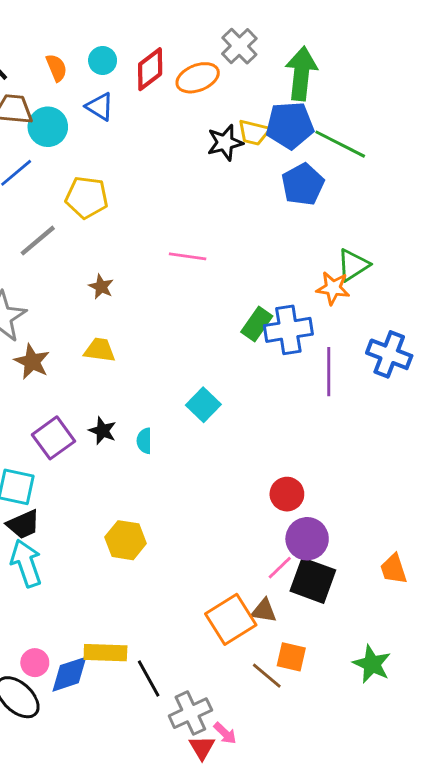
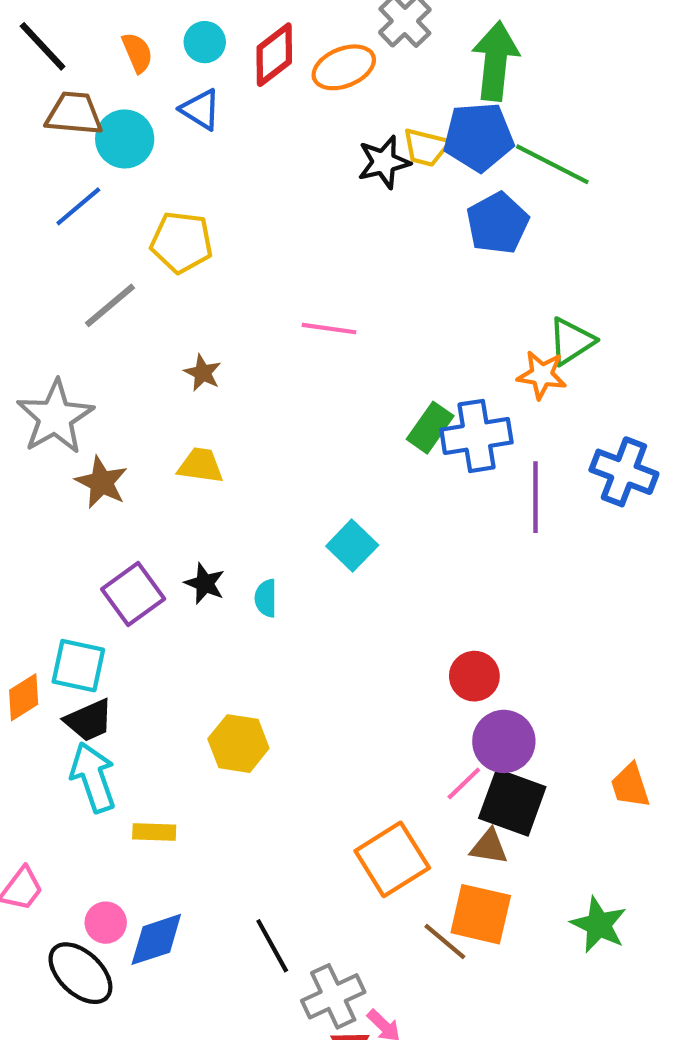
brown triangle: (264, 611) -> (489, 847), moved
yellow rectangle: (105, 653) -> (154, 832), moved, size x0.7
orange square: (291, 657) -> (481, 914), size x1.4

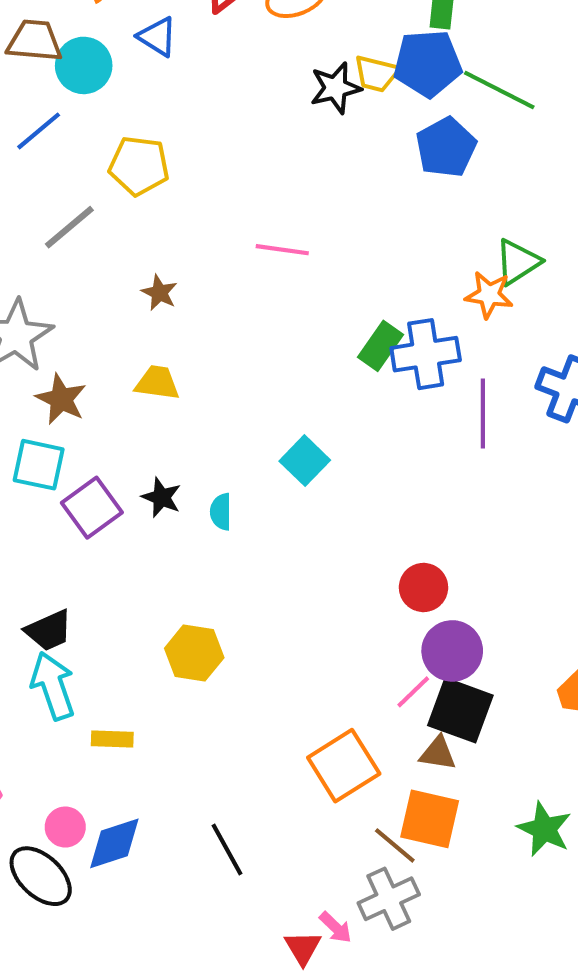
cyan square: (78, 666) -> (39, 465), moved
gray cross: (333, 996) -> (389, 899), moved

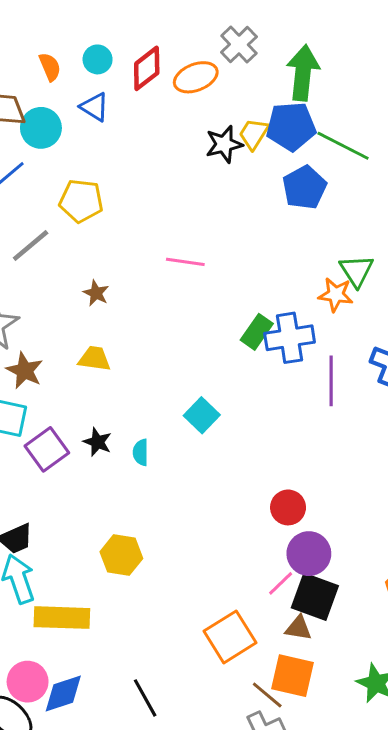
yellow trapezoid: (376, 74) -> (254, 134), turned 108
green triangle: (518, 262) -> (357, 271), turned -30
yellow rectangle: (112, 739) -> (62, 618), size x1.8
pink circle: (65, 827) -> (28, 682), size x1.4

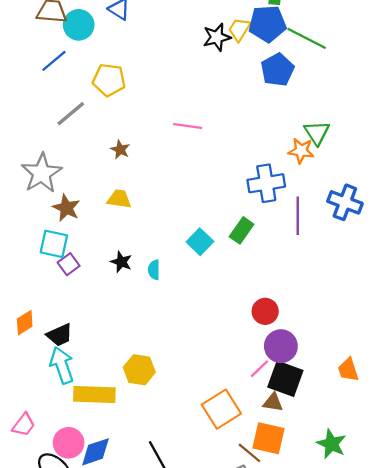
green rectangle: (257, 332) -> (242, 230), moved
purple square: (47, 449) -> (69, 264), moved, size x0.7
yellow hexagon: (121, 555) -> (139, 370), moved

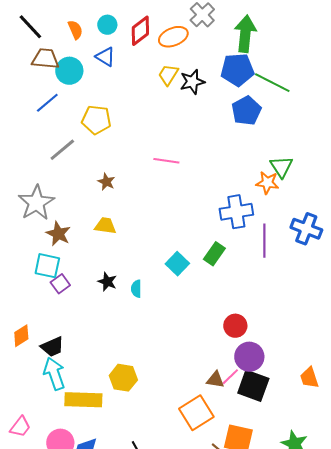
yellow trapezoid: (239, 29) -> (168, 75), moved
brown triangle: (273, 402) -> (215, 380), moved

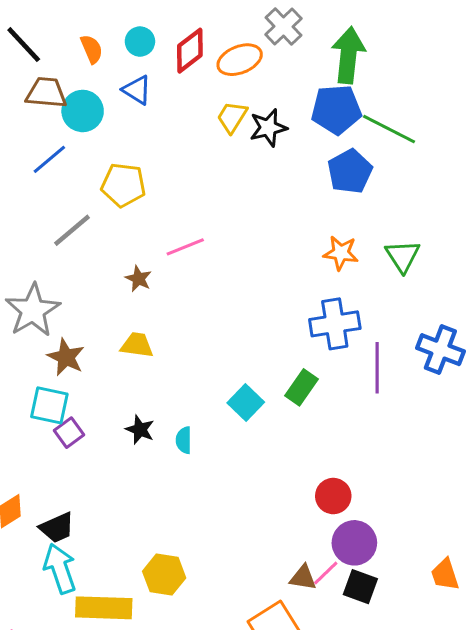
pink line: (166, 161) -> (185, 247), moved, turned -30
orange star: (267, 183) -> (341, 253), moved
black square: (253, 386) -> (360, 587), size x0.7

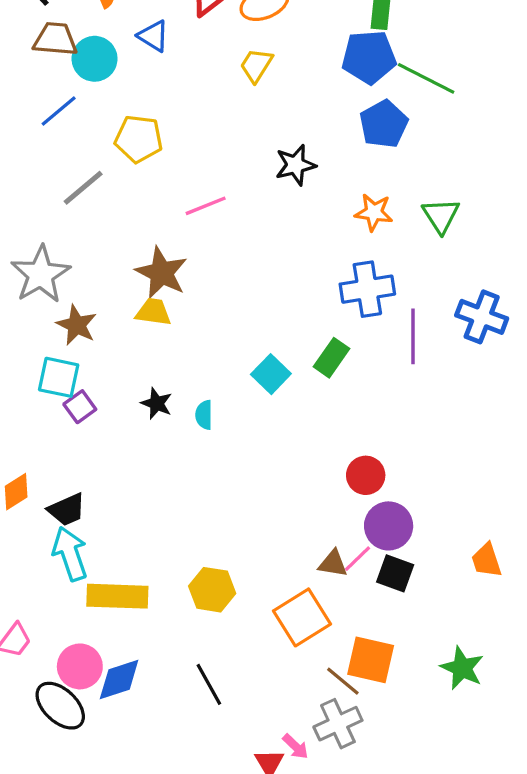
black star: (268, 128) -> (295, 165), moved
brown star: (138, 279) -> (162, 273), moved, size x1.8
yellow hexagon: (164, 575) -> (212, 590), moved

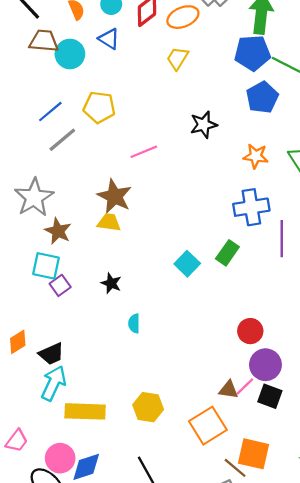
blue line: (59, 111) -> (50, 112), moved
cyan semicircle: (204, 415) -> (134, 323), moved
cyan arrow: (70, 554) -> (54, 383), turned 44

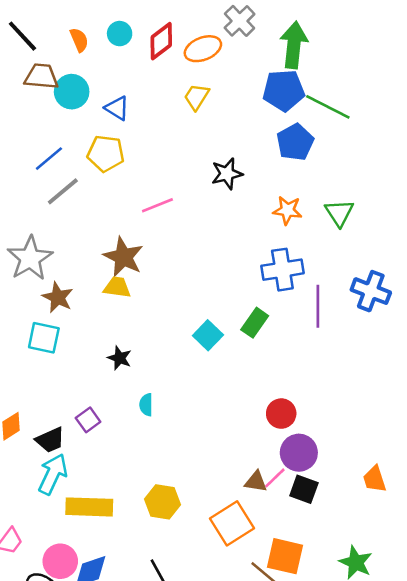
blue triangle: (109, 39) -> (117, 108), moved
purple square: (60, 285) -> (88, 420), moved

